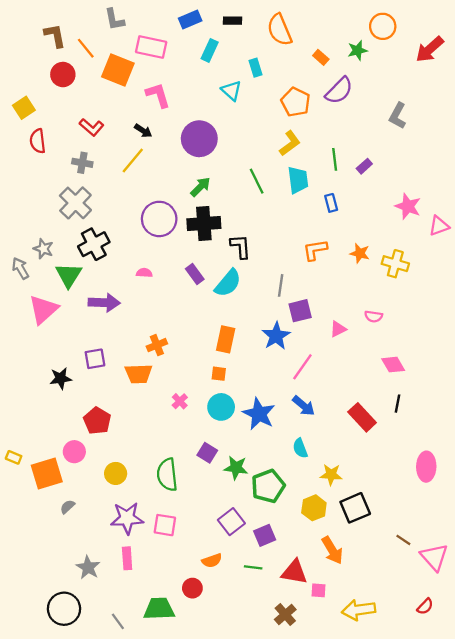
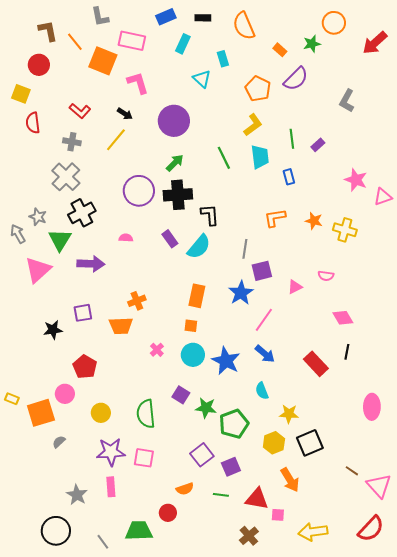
red circle: (63, 75) -> (39, 65), moved
yellow square: (24, 108) -> (21, 94), turned -36
red semicircle: (425, 606) -> (371, 529), size x1.8

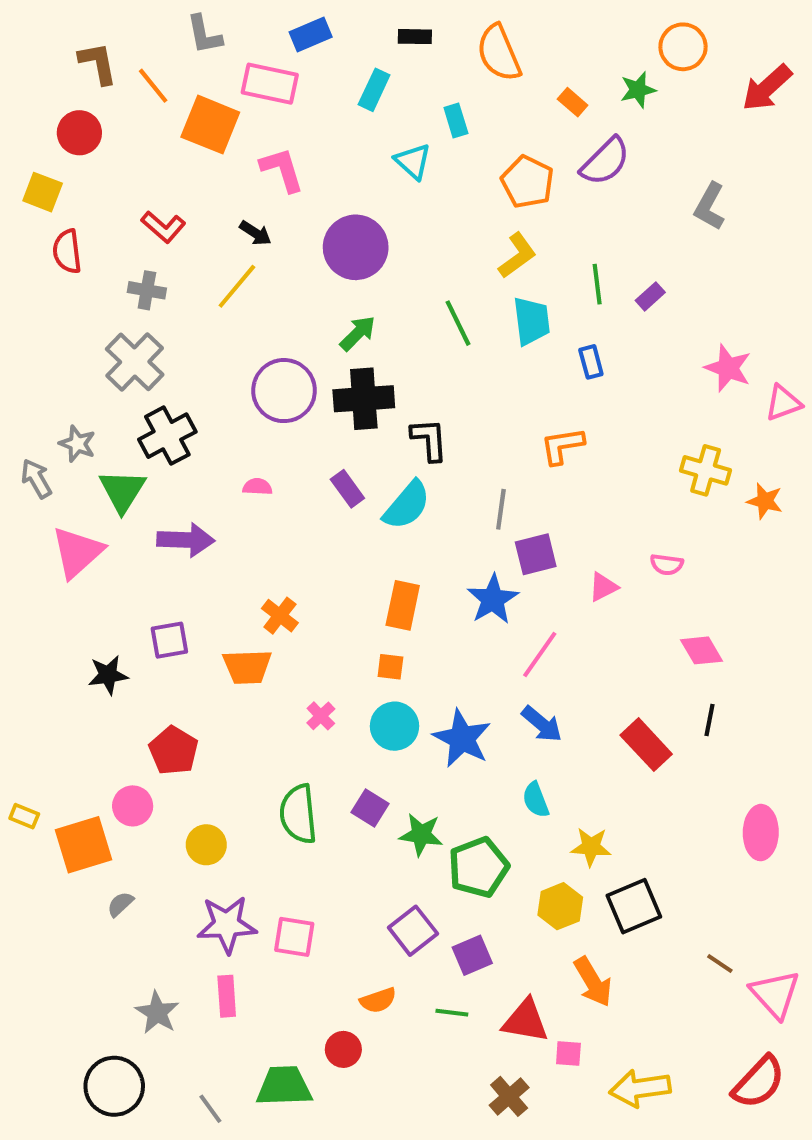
blue rectangle: (166, 17) -> (311, 35), moved
orange star: (314, 221) -> (765, 501), moved
orange cross: (137, 301) -> (280, 616), turned -30
green semicircle: (146, 414) -> (298, 814), moved

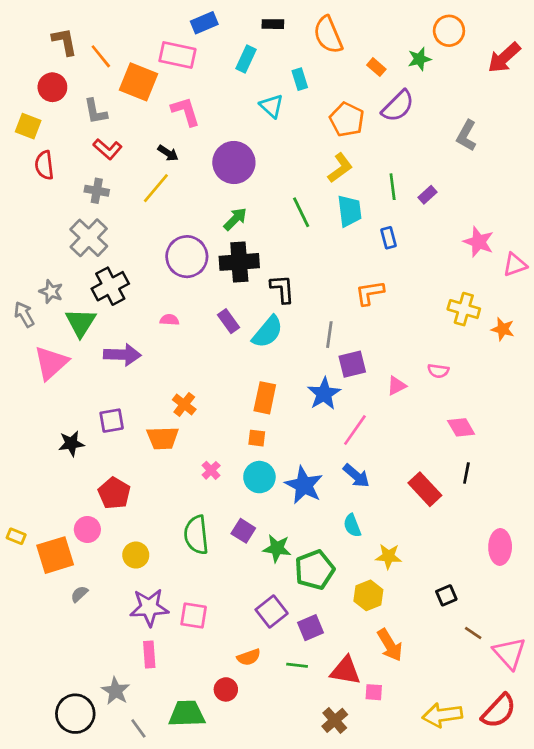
gray L-shape: (204, 35) -> (95, 111), moved
black square: (634, 906) -> (446, 595), moved, size x0.6
gray star: (157, 1013) -> (116, 691), moved
yellow arrow: (640, 1088) -> (442, 715), moved

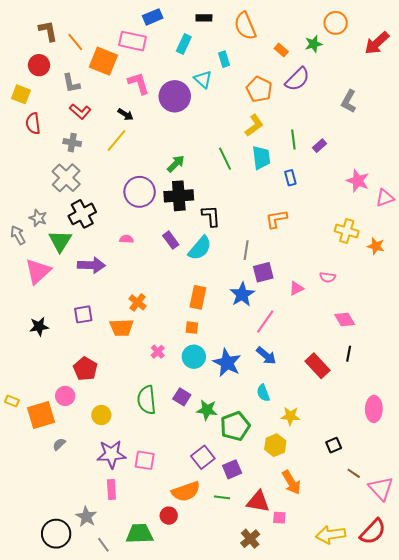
purple circle: (234, 163) -> (175, 96), moved
black star: (71, 443) -> (39, 327), moved
orange semicircle: (249, 657) -> (186, 491), size x1.6

